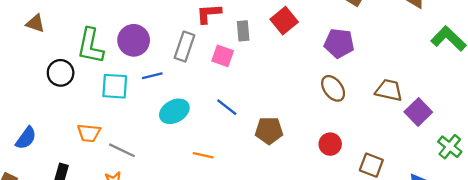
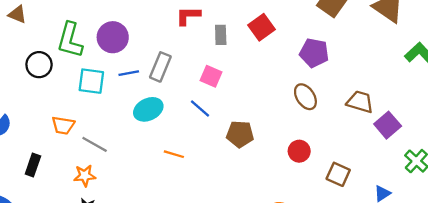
gray rectangle: (185, 47) -> (160, 67), moved
pink square: (223, 56) -> (211, 76), moved

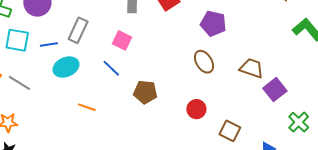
blue line: (129, 73) -> (49, 44), moved
gray line: (95, 144) -> (19, 83), moved

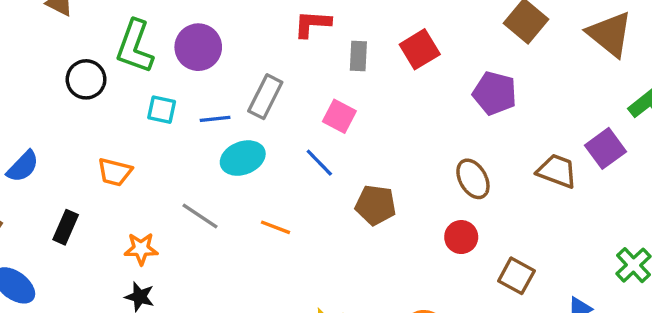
cyan square: (17, 40) -> (162, 110), size x0.7
brown ellipse: (204, 62) -> (473, 179), moved
gray line: (19, 83) -> (200, 216), moved
purple square: (275, 90) -> (605, 148), moved

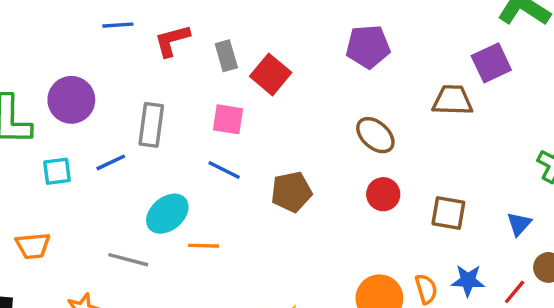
red square: (420, 49) -> (271, 74), moved
purple square: (605, 148) -> (491, 63), turned 30
cyan ellipse: (243, 158) -> (167, 214), moved

